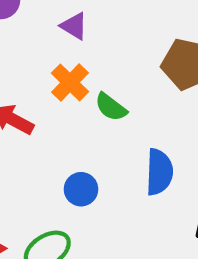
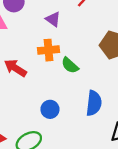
orange cross: (70, 82) -> (48, 50), turned 36

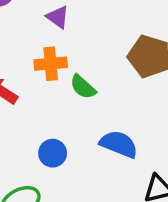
blue semicircle: (94, 103) -> (119, 144), turned -75

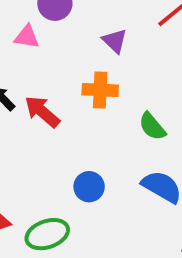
green semicircle: (83, 87) -> (152, 126), moved

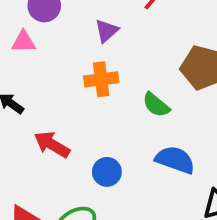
purple triangle: (115, 41) -> (107, 31), turned 45
red arrow: (42, 112) -> (52, 144), moved

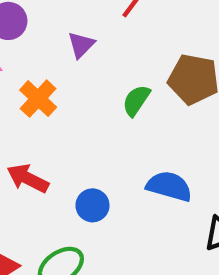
orange cross: (101, 79) -> (38, 99), moved, turned -36
green semicircle: (156, 105) -> (136, 100), moved, turned 88

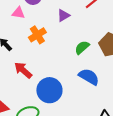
blue semicircle: (169, 186) -> (89, 77), moved
blue circle: (92, 205) -> (49, 90), size x1.6

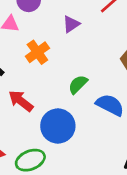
green semicircle: (82, 47) -> (78, 84), moved

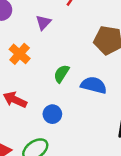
blue circle: (58, 126) -> (52, 114), size x0.6

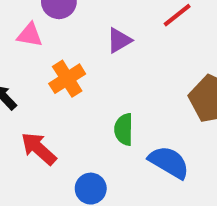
green semicircle: (61, 74) -> (124, 129), turned -48

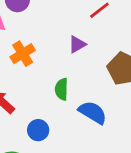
purple triangle: (119, 40) -> (77, 44), moved

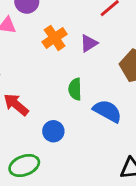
orange cross: (23, 54) -> (55, 38), moved

